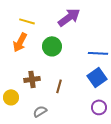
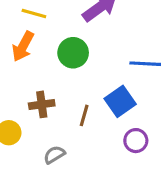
blue square: (97, 77) -> (120, 101), moved
purple circle: (99, 107) -> (136, 141), moved

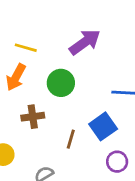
brown cross: (42, 104) -> (33, 117), moved

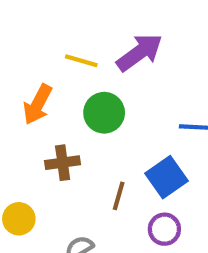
yellow line: (26, 48) -> (81, 61), moved
purple circle: (117, 162) -> (164, 229), moved

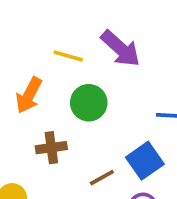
purple arrow: (139, 52) -> (121, 48), turned 78
brown line: (119, 196) -> (102, 178), turned 45

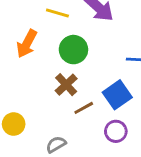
brown cross: (51, 148) -> (66, 85), moved, turned -35

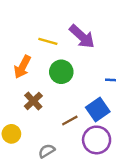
brown cross: (66, 85) -> (33, 101), moved
purple circle: (116, 131) -> (97, 140), size x1.5

